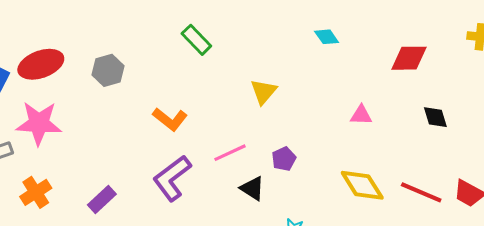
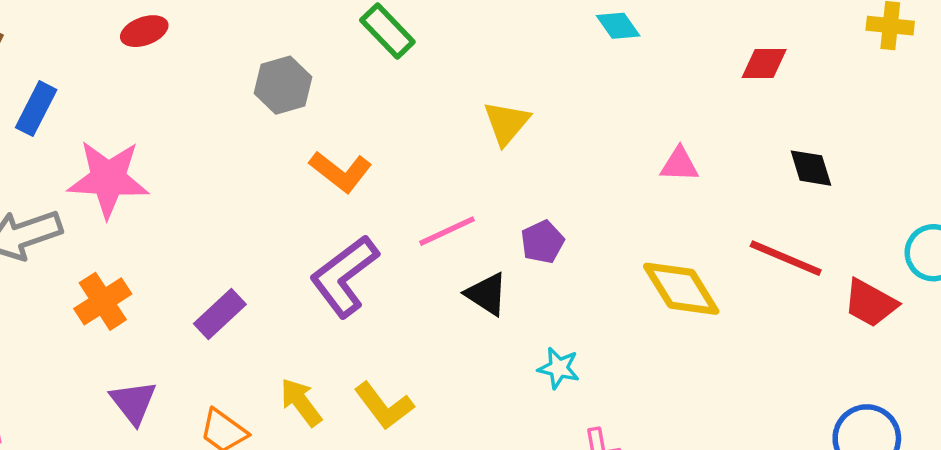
red diamond: (409, 58) -> (764, 64), size x0.7
red ellipse: (41, 64) -> (144, 31), moved, size x0.6
gray hexagon: (108, 70) -> (283, 85), moved
red line: (421, 192) -> (786, 258), moved

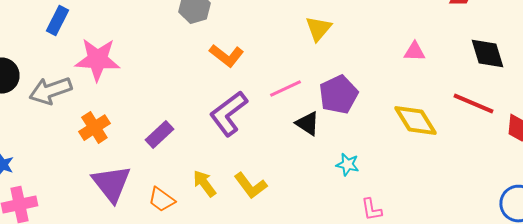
black diamond: (811, 168) -> (487, 54), size x1.4
purple pentagon: (542, 242) -> (338, 95), size x1.6
purple triangle: (133, 402) -> (111, 184), size x1.5

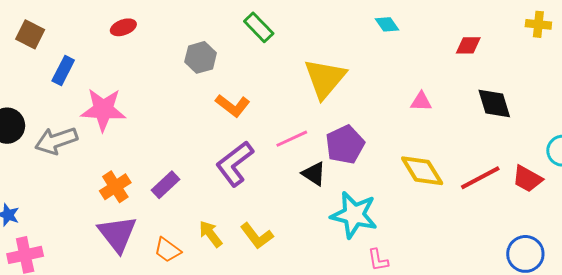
yellow triangle: (318, 29) -> (325, 78), size x1.6
red line: (473, 104) -> (480, 178), moved, turned -51
orange cross: (94, 128) -> (115, 187), moved
cyan star: (347, 165) -> (354, 215), size x2.0

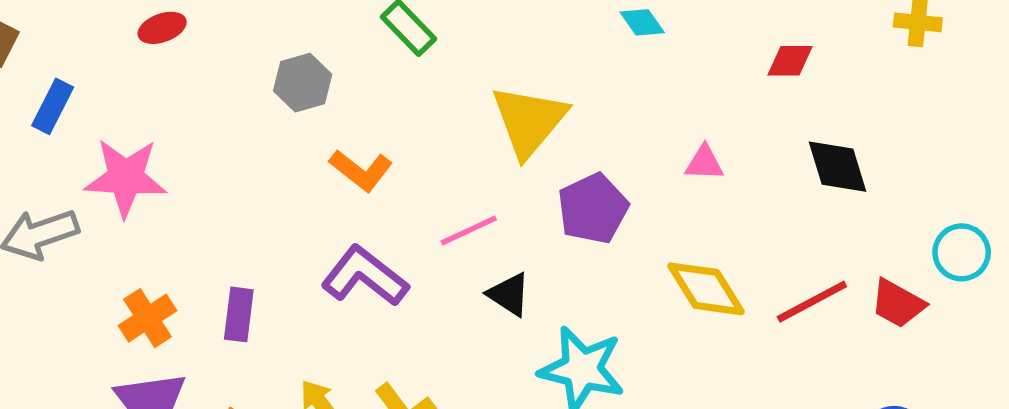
purple pentagon: (345, 145) -> (593, 209), moved
purple L-shape: (235, 164) -> (365, 276), turned 75
purple rectangle: (165, 185) -> (239, 314), turned -40

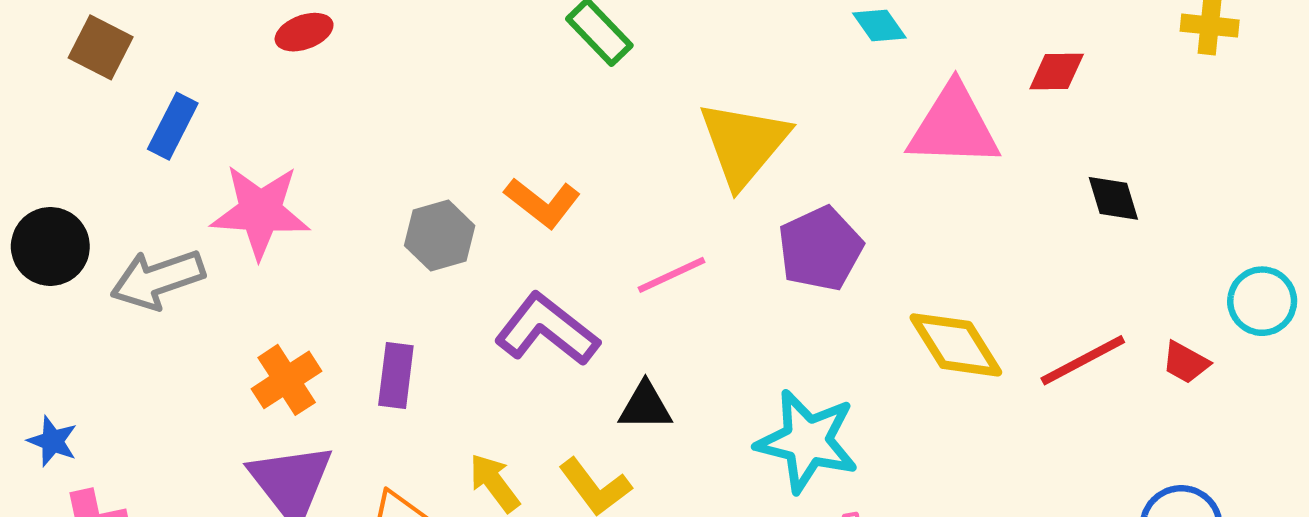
gray hexagon: (303, 83) -> (440, 236), moved
pink triangle: (704, 163) -> (954, 126), moved, size x2.0
black diamond: (837, 167) -> (1113, 198), size x0.7
black triangle: (509, 294) -> (645, 406), moved, turned -33
red trapezoid: (898, 304) -> (1186, 362), size x0.7

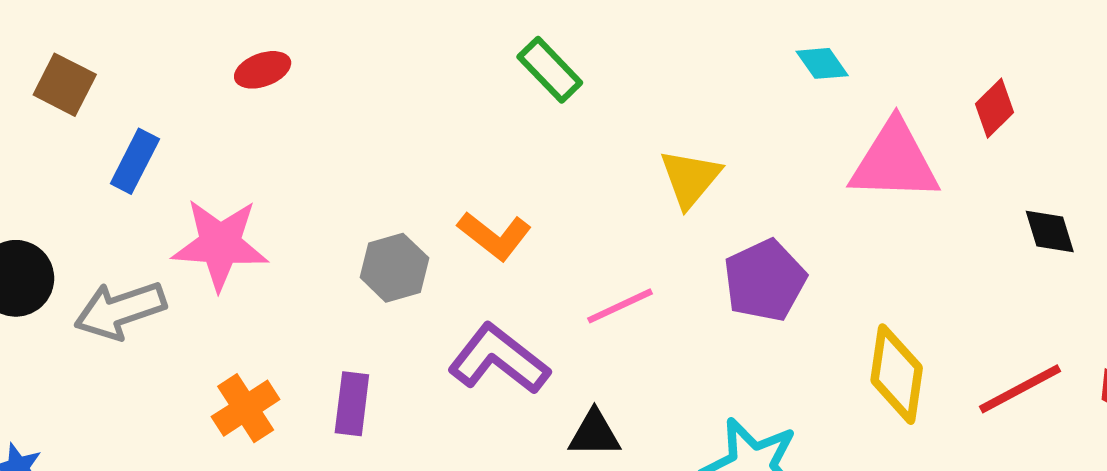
red diamond: (1057, 71) -> (994, 108), turned -44
yellow triangle: (744, 144) -> (690, 178), size x0.7
yellow diamond: (956, 345) -> (897, 374), turned 40

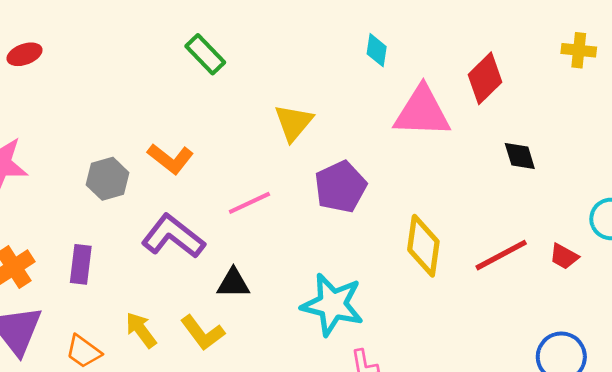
cyan diamond: (822, 63) -> (377, 50), turned 44
red diamond: (994, 108) -> (485, 78), size x1.4

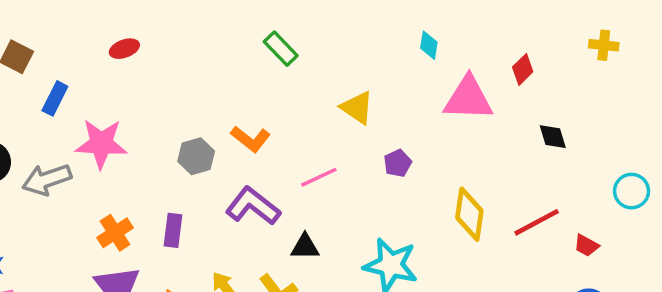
red diamond: (485, 78) -> (523, 69), size x0.7
yellow triangle: (294, 123) -> (357, 108), turned -36
purple pentagon: (340, 187) -> (398, 163), size x0.6
red trapezoid: (564, 256) -> (586, 245), moved

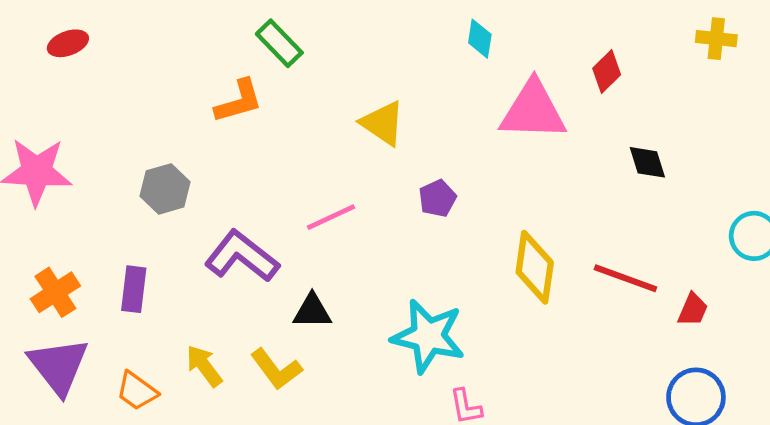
orange L-shape: (251, 139) -> (239, 101), moved, turned -54
red line: (537, 222) -> (625, 278), turned 48
red trapezoid: (586, 245) -> (693, 310), turned -96

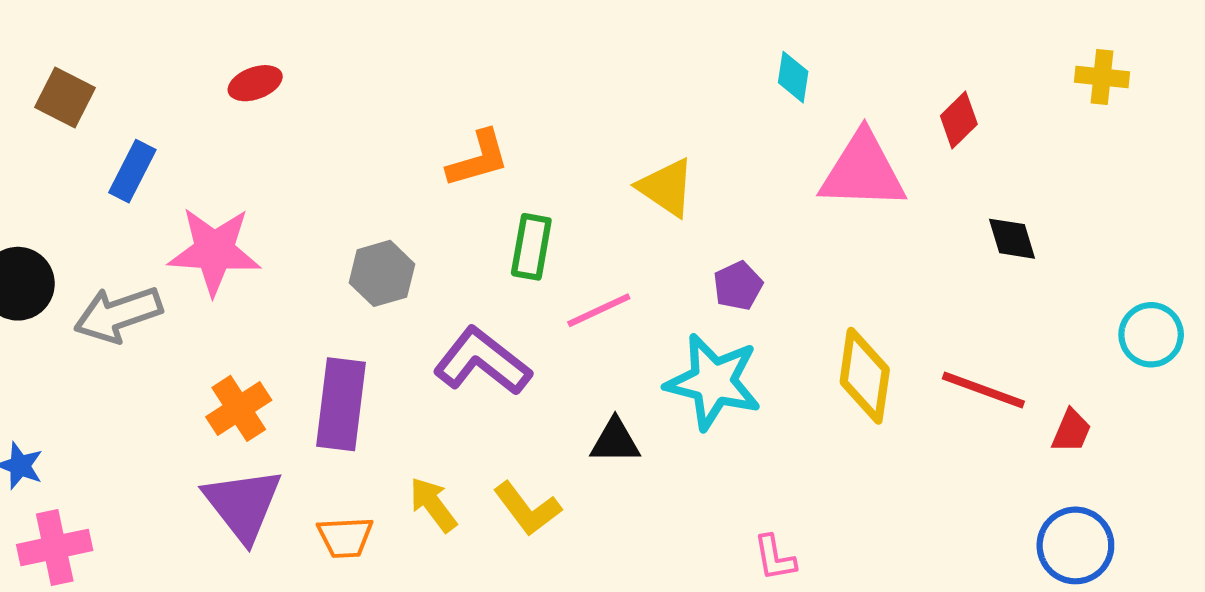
green rectangle: (279, 43) -> (531, 247), moved, turned 54
purple rectangle: (134, 289) -> (341, 404), size x1.5
black triangle: (312, 311) -> (615, 441), moved
cyan star: (428, 336) -> (713, 382), moved
orange trapezoid: (137, 391) -> (345, 537), turned -39

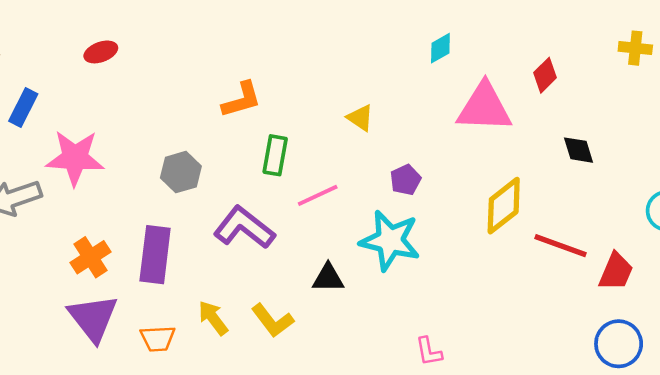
cyan diamond: (793, 77) -> (440, 48), turned 52
yellow triangle: (666, 188) -> (360, 118), size x0.7
yellow diamond: (865, 376) -> (504, 206), moved, turned 44
red trapezoid: (1071, 431) -> (616, 271), size x1.4

